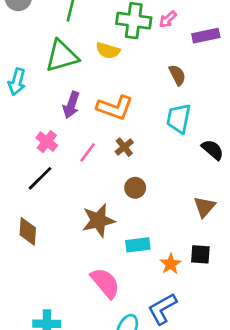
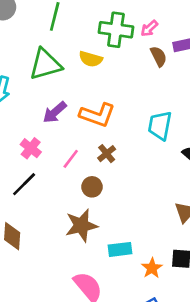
brown semicircle: (177, 75) -> (159, 56), moved
purple arrow: (71, 105) -> (55, 112), turned 30
brown circle: (135, 188) -> (92, 187), moved

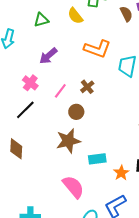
yellow semicircle: (91, 59) -> (75, 16), turned 36
green triangle: (45, 64) -> (41, 20), size x0.6
orange L-shape: (97, 115) -> (97, 49), moved

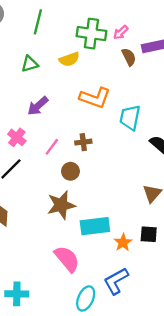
yellow semicircle: (75, 16) -> (69, 59), turned -72
brown cross: (87, 87) -> (83, 142), turned 32
cyan rectangle: (97, 159) -> (95, 226), size x1.4

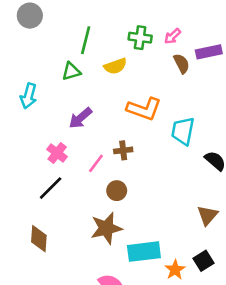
green line: (38, 22) -> (86, 40), moved
green cross: (91, 34) -> (140, 38), size x0.7
brown cross: (83, 142) -> (123, 150), moved
black square: (149, 234) -> (204, 261), turned -36

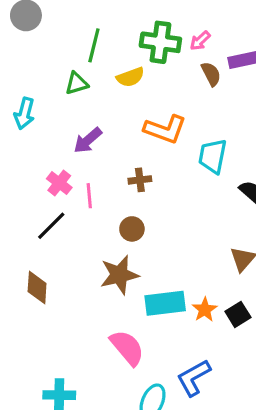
green cross: (140, 38) -> (160, 42), size x1.4
pink line: (96, 163) -> (89, 196), moved, turned -42
orange star: (175, 270) -> (205, 310), moved

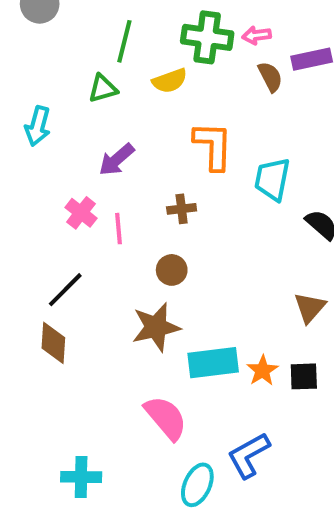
pink arrow: (200, 41) -> (256, 35), turned 35
orange L-shape: (165, 129) -> (213, 146), turned -108
black line: (51, 226) -> (65, 290), moved
black square: (238, 314) -> (304, 376), turned 30

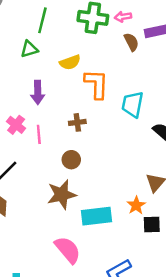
yellow semicircle: (170, 81) -> (70, 62), moved
purple arrow: (117, 160) -> (38, 92), turned -50
orange star: (262, 371) -> (136, 205), moved

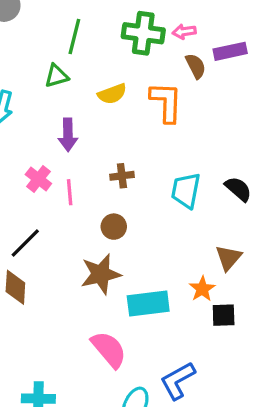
orange L-shape: (97, 84) -> (166, 102), moved
cyan trapezoid: (133, 104) -> (186, 191), moved

